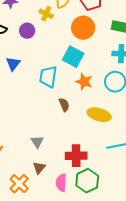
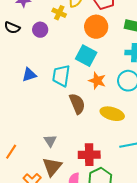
blue triangle: (13, 64) -> (29, 75), moved, turned 35
brown semicircle: (64, 105) -> (77, 104), size x1.5
brown triangle: (39, 168) -> (52, 167), size x1.5

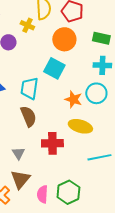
orange star: (97, 81) -> (73, 99), moved
brown semicircle: (77, 104) -> (28, 116), moved
red cross: (89, 155) -> (52, 143), moved

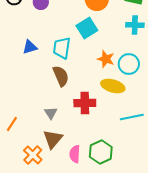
cyan square: (54, 68) -> (87, 28), turned 30
cyan circle: (96, 93) -> (129, 64), moved

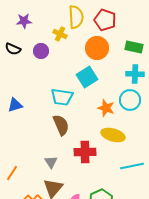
blue triangle: (30, 47) -> (15, 105), moved
cyan trapezoid: (62, 48) -> (62, 97), turned -90
cyan circle: (129, 64) -> (130, 100), moved

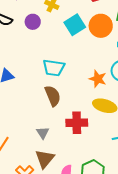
orange circle: (97, 48) -> (101, 26), moved
cyan square: (87, 77) -> (75, 25), moved

